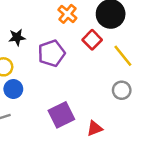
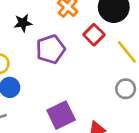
black star: (17, 37) -> (23, 23), moved

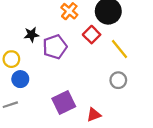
black star: (23, 23) -> (31, 35), moved

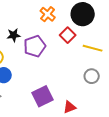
yellow line: (119, 49) -> (93, 48), turned -36

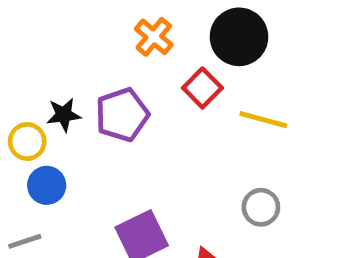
black star: (14, 35) -> (64, 115), moved
gray circle: (92, 76) -> (261, 207), moved

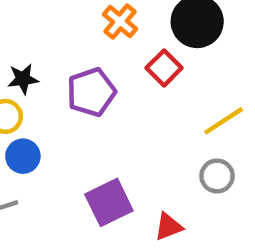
black star: (64, 115) -> (23, 79), moved
yellow line: (263, 120) -> (224, 121), moved, turned -48

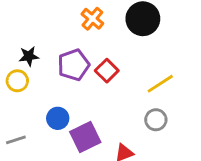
red square: (164, 68) -> (107, 71), moved
blue circle: (23, 156) -> (58, 118), moved

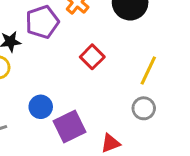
purple pentagon: (74, 65) -> (42, 22), moved
yellow line: (160, 84) -> (148, 70), turned -32

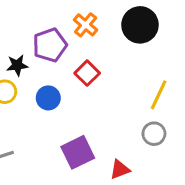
red square: (92, 57) -> (87, 73), moved
blue circle: (41, 107) -> (48, 98), moved

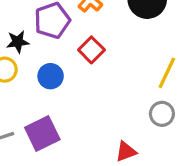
purple square: (78, 152) -> (42, 134), moved

